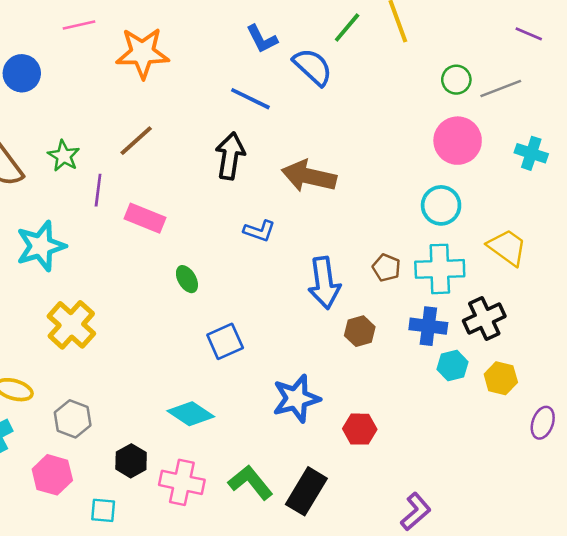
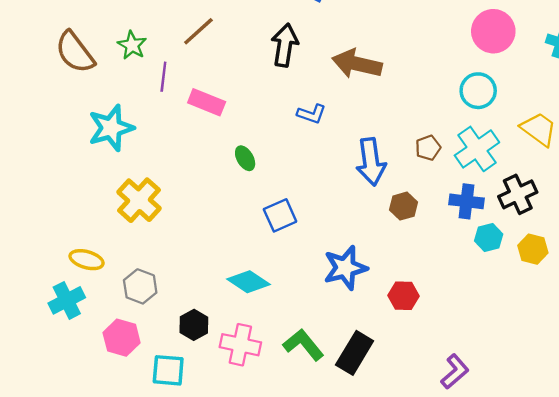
brown pentagon: (386, 268) -> (428, 148), turned 30
cyan cross: (440, 269) -> (477, 149), turned -33
cyan square: (103, 510) -> (168, 370), size x1.4

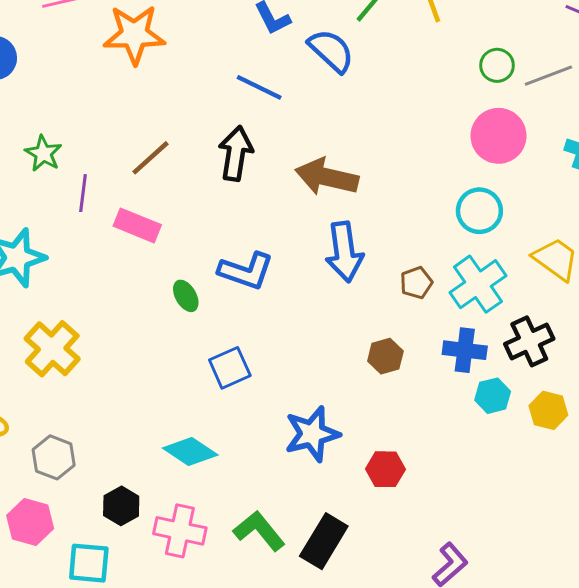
brown line: (198, 31) -> (151, 158), moved
blue L-shape: (311, 114) -> (246, 271), moved, size x1.5
blue arrow: (371, 162) -> (344, 252), moved

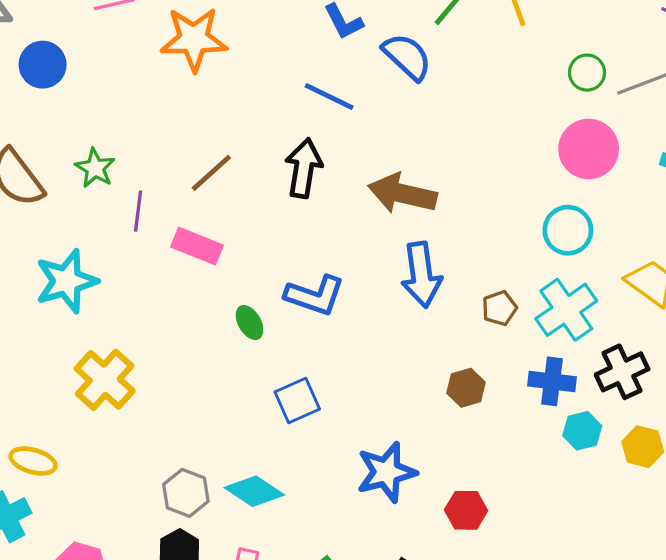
gray hexagon: (54, 457) -> (186, 493), moved

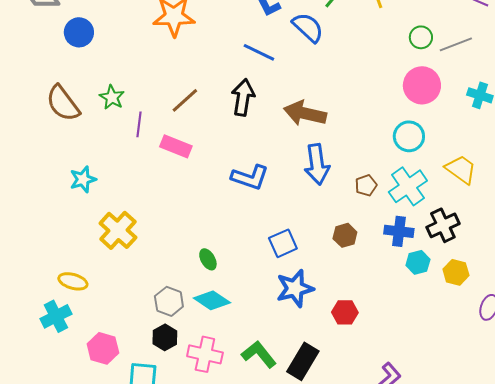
cyan star: (66, 281) -> (83, 179), moved, size x0.7
green ellipse: (250, 323) -> (208, 259), moved
blue square: (297, 401) -> (283, 243), moved

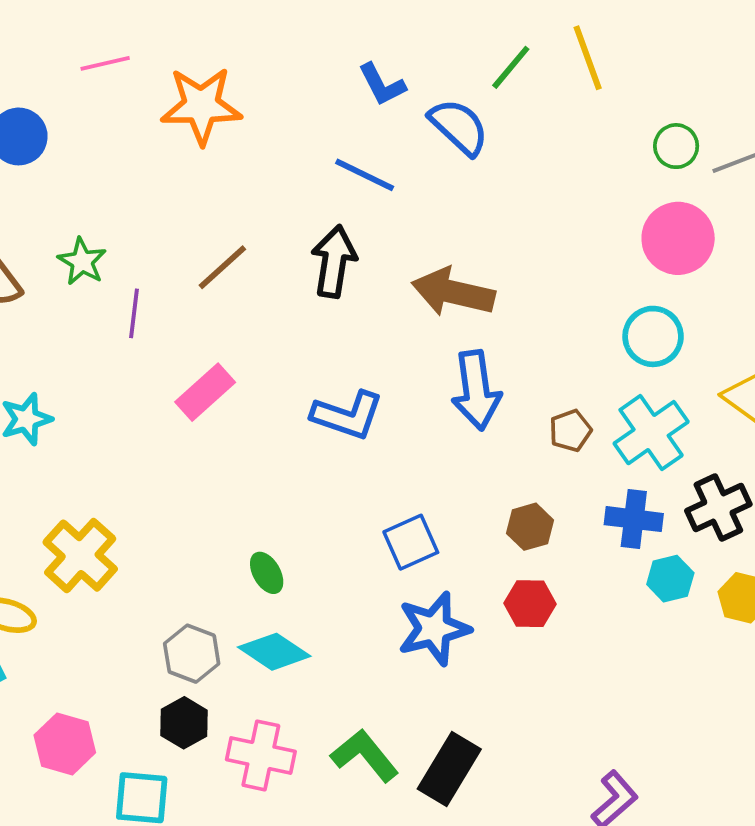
pink rectangle: (176, 146) -> (205, 392), moved, turned -64
yellow cross: (118, 230) -> (80, 556), moved
red hexagon: (345, 312) -> (530, 604), moved

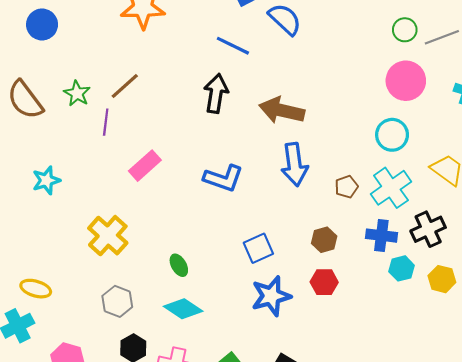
brown line: (222, 267) -> (125, 86), moved
yellow cross: (80, 556) -> (108, 236), moved
gray hexagon: (192, 654) -> (117, 301), moved

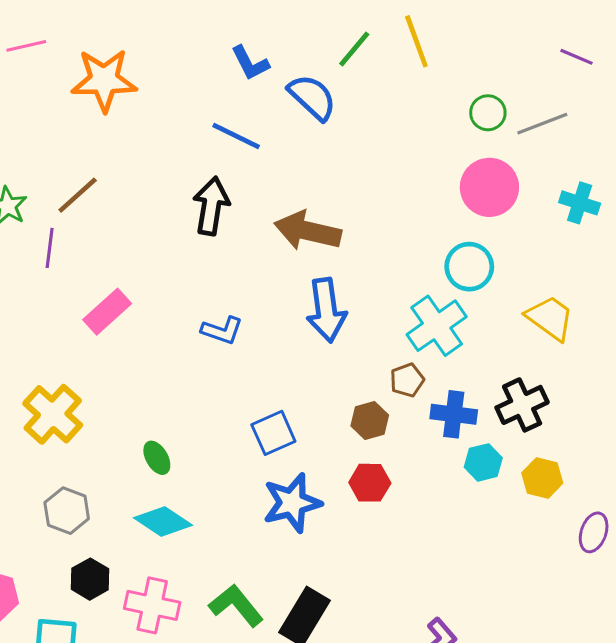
blue L-shape: (223, 178) -> (222, 330), size x0.7
brown pentagon: (346, 187) -> (407, 380), moved
cyan cross: (391, 188) -> (437, 326), moved

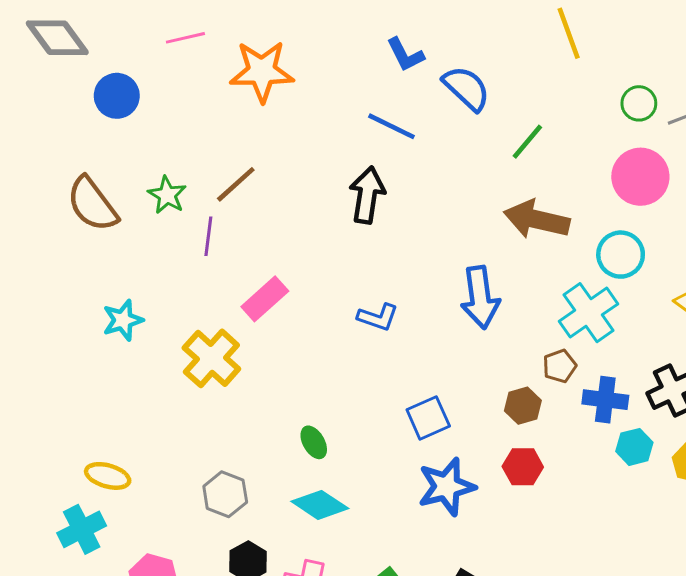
green line: (354, 49) -> (527, 142), moved
brown arrow: (308, 231) -> (537, 219), moved
yellow cross: (53, 414) -> (211, 358), moved

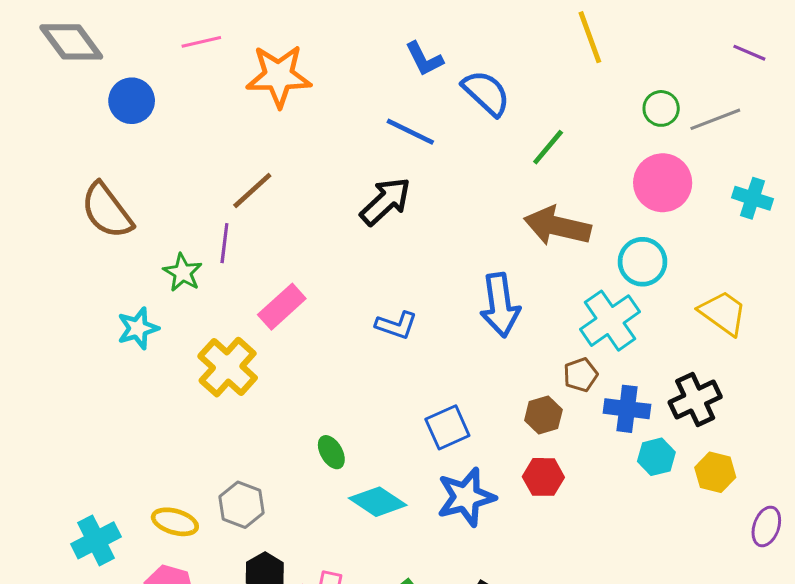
green star: (167, 195) -> (183, 273), moved
black arrow: (367, 195) -> (386, 201), turned 38
yellow ellipse: (108, 476) -> (175, 522), moved
cyan diamond: (320, 505) -> (378, 502), moved

